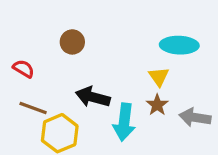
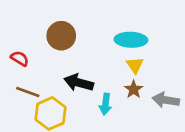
brown circle: (72, 42) -> (61, 36), size x1.4
cyan ellipse: (179, 45) -> (131, 40), moved
cyan arrow: (124, 122) -> (105, 104), size x0.7

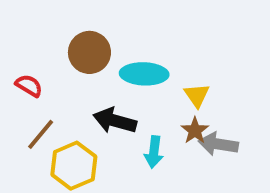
cyan ellipse: (131, 40) -> (144, 74), moved
brown line: (28, 92) -> (41, 134), turned -70
gray arrow: (166, 100) -> (218, 144), moved

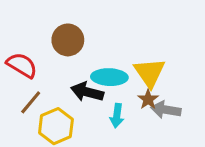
cyan ellipse: (144, 74) -> (109, 77), moved
red semicircle: (29, 86) -> (22, 65), size x1.5
yellow triangle: (197, 95) -> (150, 73), size x1.6

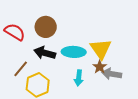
red semicircle: (22, 65) -> (15, 32), moved
black arrow: (87, 92) -> (45, 53), moved

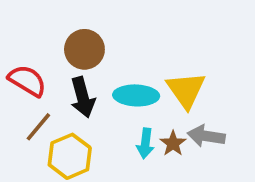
red semicircle: (15, 32) -> (27, 81), moved
black arrow: (45, 53) -> (83, 97), turned -120
brown star: (100, 67) -> (173, 143), moved

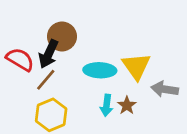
black arrow: (83, 97) -> (48, 54), moved, turned 40
brown line: (38, 127) -> (46, 80), moved
gray arrow: (206, 136) -> (165, 89), moved

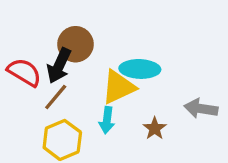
yellow triangle: (136, 66) -> (118, 87), moved, turned 40
cyan ellipse: (100, 70) -> (140, 69), moved
cyan arrow: (107, 105) -> (107, 120), moved

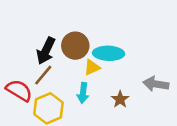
brown circle: (75, 44) -> (75, 46), moved
red semicircle: (24, 72) -> (19, 90), moved
yellow triangle: (118, 87) -> (92, 67), size x0.6

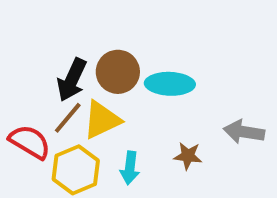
yellow triangle: (92, 67) -> (102, 120), moved, size x1.5
cyan arrow: (83, 93) -> (130, 168), moved
brown star: (120, 99) -> (188, 156), turned -30

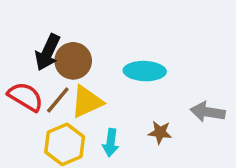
brown circle: (118, 72) -> (73, 61), moved
black arrow: (72, 80) -> (48, 52), moved
red semicircle: (30, 142) -> (25, 97), moved

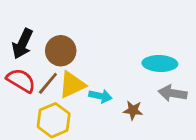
black arrow: (48, 52) -> (22, 44), moved
cyan ellipse: (145, 71) -> (160, 63), moved
cyan arrow: (111, 143) -> (100, 96), moved, turned -85

